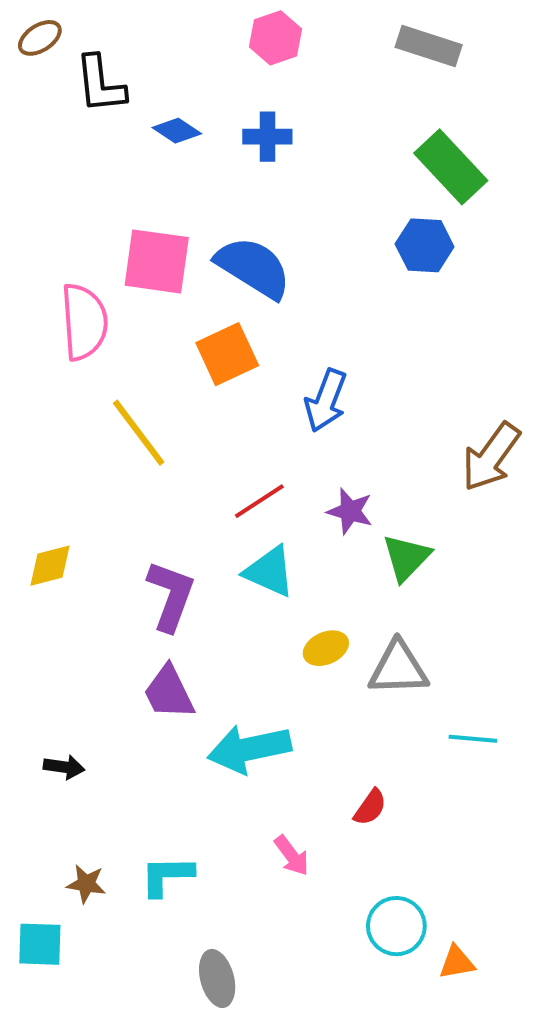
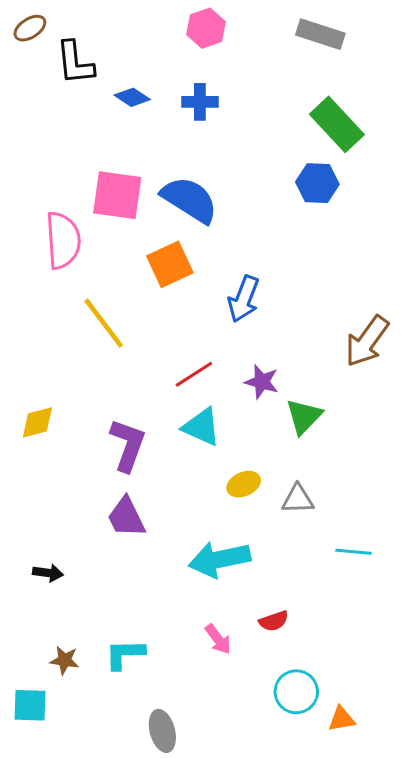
gray triangle: (398, 668) -> (298, 499), size x0.7
cyan arrow: (249, 749) -> (220, 559), moved
red semicircle: (370, 807) -> (274, 621), moved, turned 36

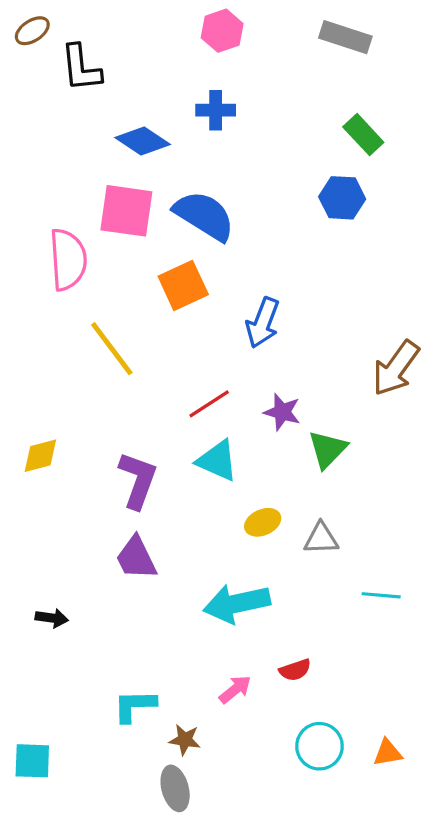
blue diamond: (132, 97) -> (143, 141), moved, size x1.4
green rectangle: (337, 124) -> (363, 135), size x0.7
pink arrow: (218, 639) -> (235, 689), turned -92
brown star: (65, 660) -> (185, 740), moved
orange triangle: (341, 719) -> (388, 753), moved

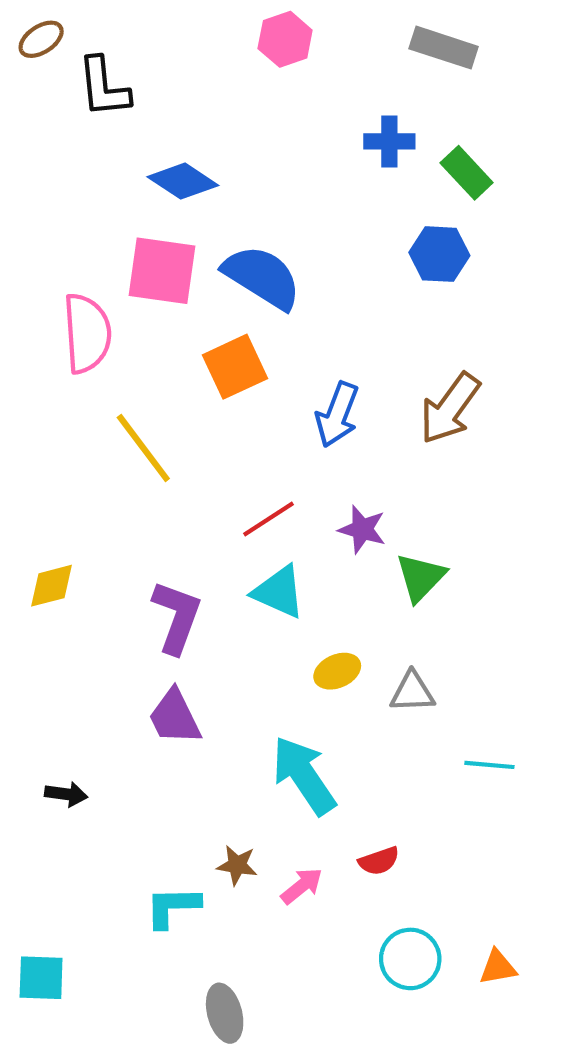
blue cross: (216, 110) -> (389, 141), moved
brown arrow: (396, 368) -> (450, 408), moved
cyan arrow: (237, 603) -> (304, 775), turned 68
brown star: (185, 740) -> (237, 865), moved

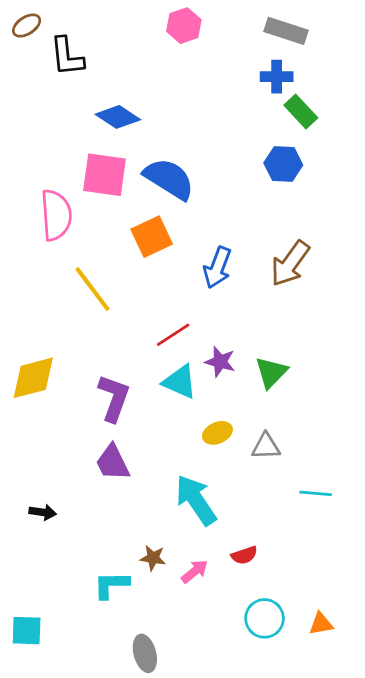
blue cross: (389, 141) -> (277, 77), moved
purple star: (362, 529) -> (220, 362), moved
yellow diamond: (52, 586) -> (33, 378), size x1.5

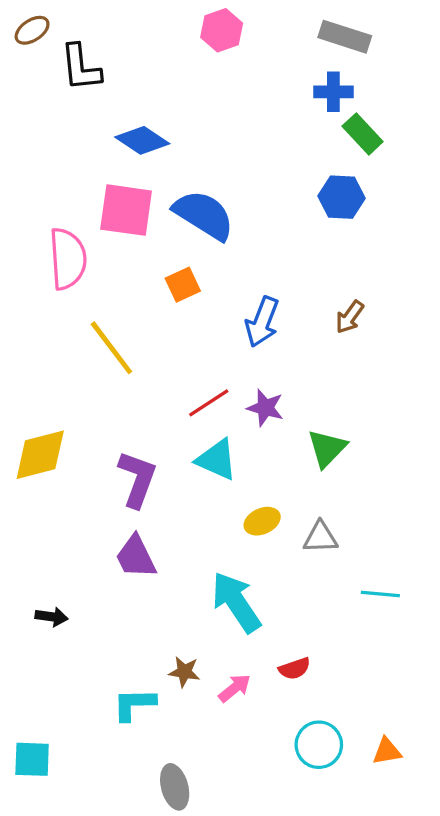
orange square: (152, 237) -> (183, 285), size x0.7
brown arrow: (290, 263) -> (350, 317), size x0.6
purple star: (220, 362) -> (265, 408), moved

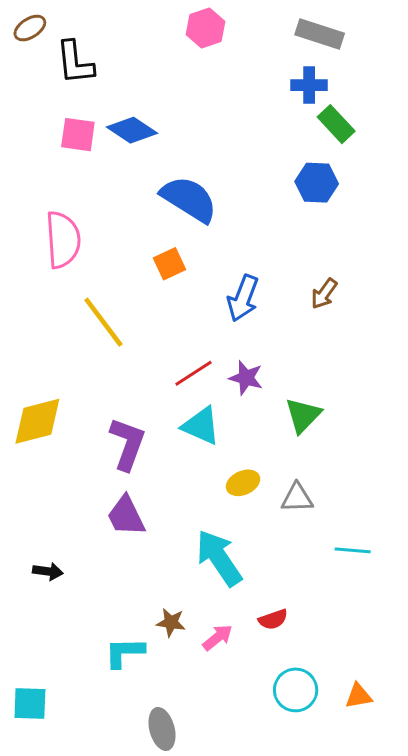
pink square: (126, 210) -> (78, 135), moved, size x0.7

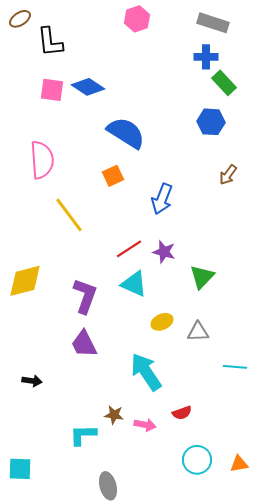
brown arrow: (324, 294) -> (228, 175), moved
pink arrow: (218, 637) -> (145, 425), turned 50

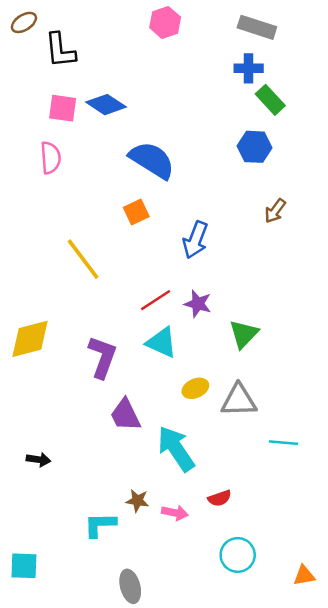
pink semicircle: (42, 160) -> (51, 158), moved, size x0.7
gray triangle: (198, 332) -> (239, 400), size x1.4
purple trapezoid: (84, 344) -> (125, 415), moved
orange triangle: (239, 464) -> (304, 575), moved

